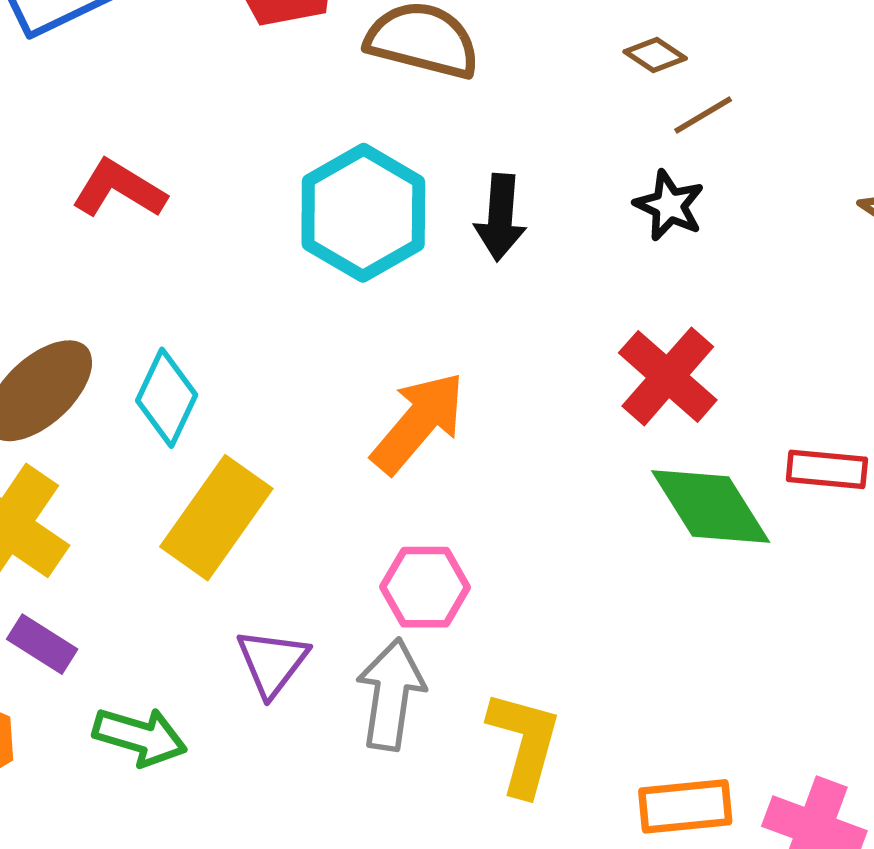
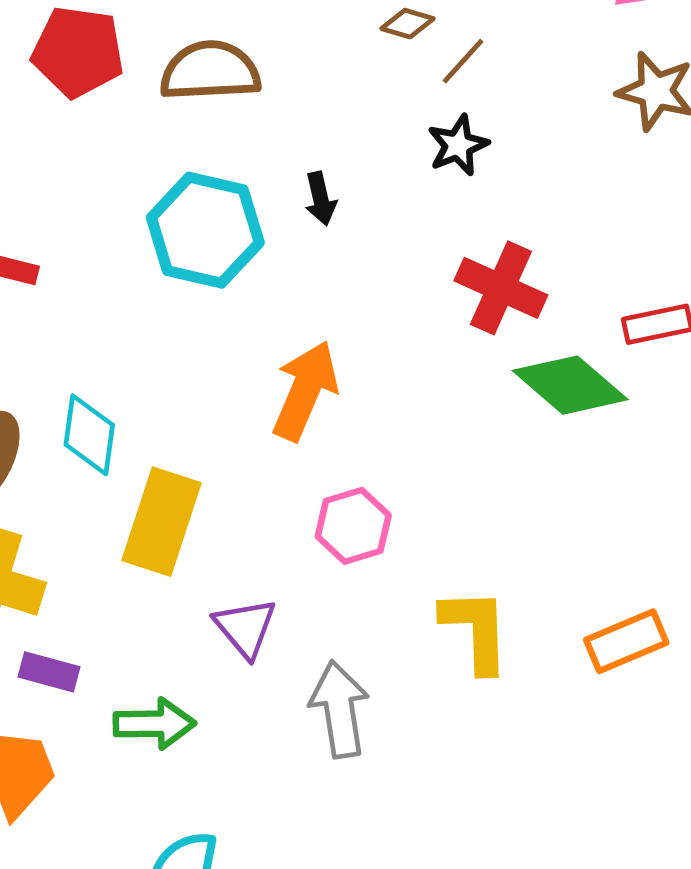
black star: (669, 206) -> (458, 145), turned -30
black arrow: (500, 217) -> (321, 199), size x0.7
gray arrow: (391, 694) -> (339, 709), moved

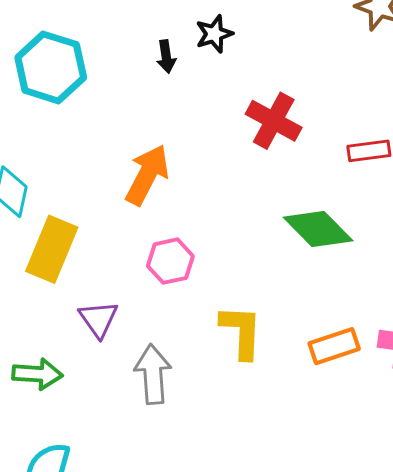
black star: (458, 145) -> (214, 34), moved
cyan hexagon: (205, 230) -> (51, 67), moved
green diamond: (570, 385) -> (318, 229), moved

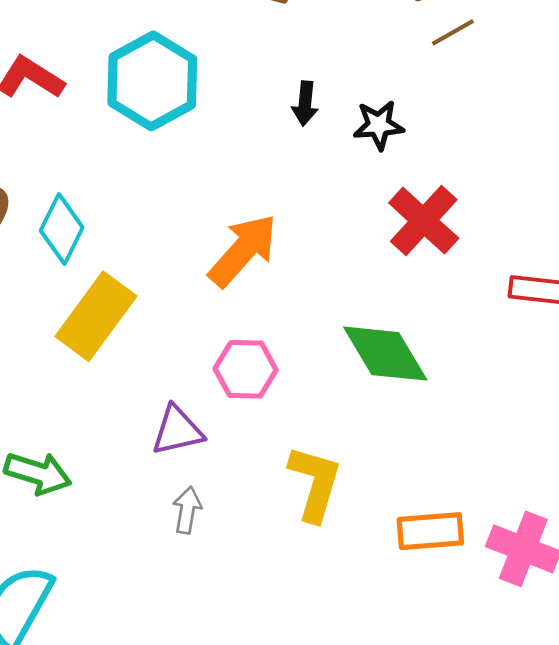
black star: (214, 34) -> (379, 125), moved
green diamond: (318, 229) -> (385, 354), moved
purple triangle: (99, 319) -> (177, 431), moved, turned 39
gray arrow: (153, 374) -> (187, 510), size x0.6

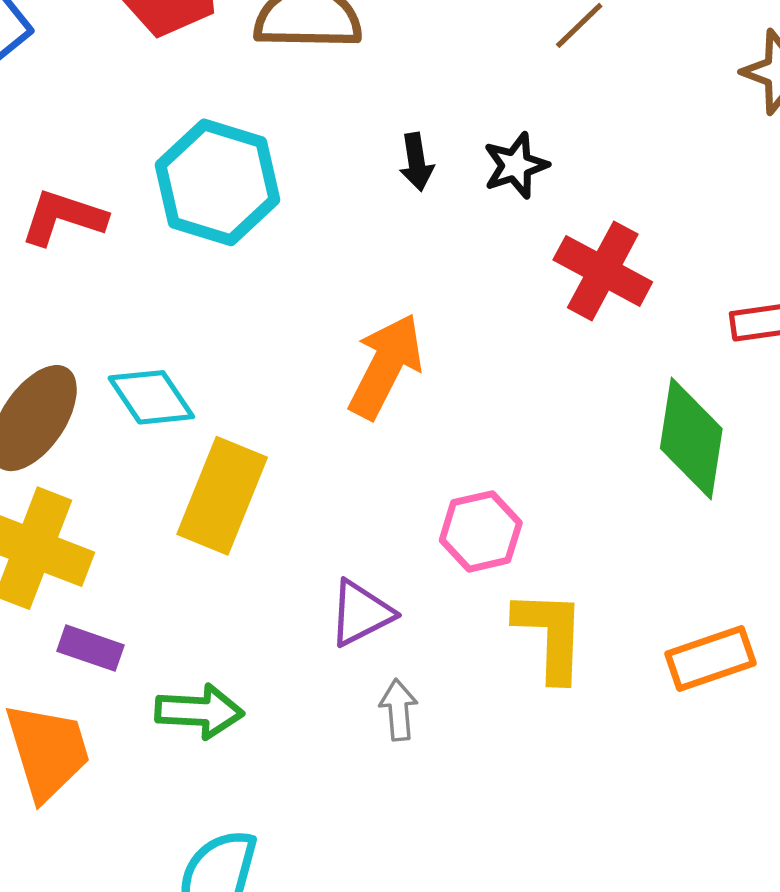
cyan diamond: (62, 229) -> (151, 397), turned -46
green diamond: (385, 354) -> (691, 439), moved, turned 54
pink hexagon: (246, 369) -> (481, 531), moved

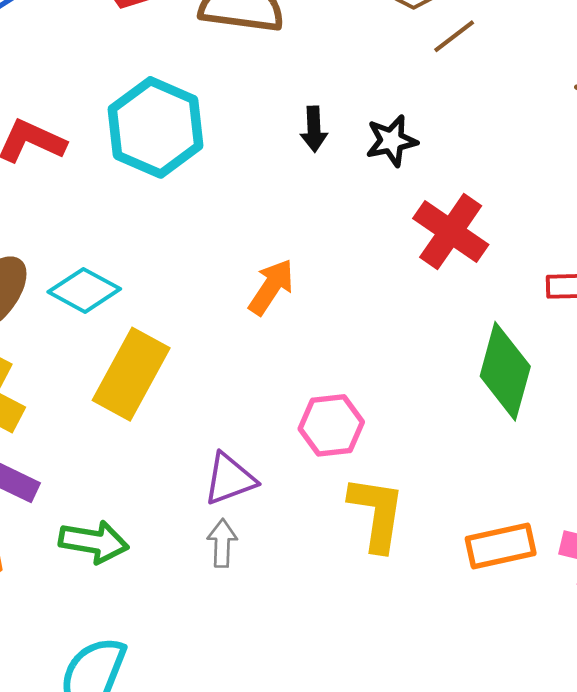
orange arrow: (386, 366) -> (271, 287), size x0.7
cyan diamond: (151, 397) -> (84, 290), turned -34
gray arrow: (399, 710) -> (222, 543), moved

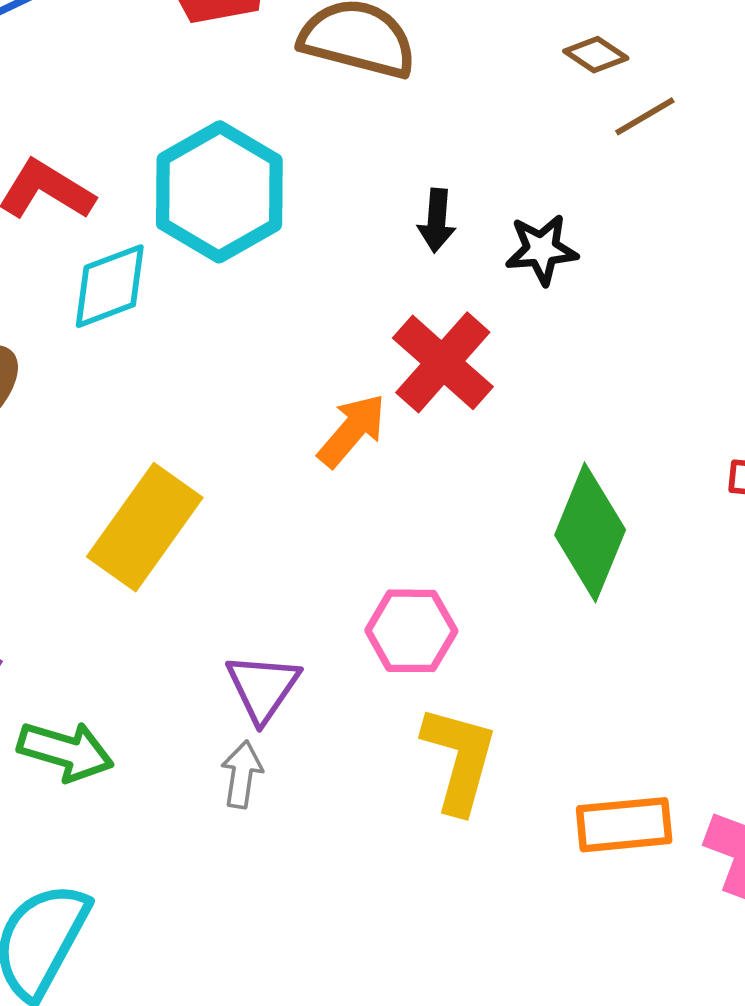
red cross: (451, 231) -> (443, 362), moved
cyan diamond: (84, 290) -> (110, 286), moved, turned -56
green diamond: (505, 371) -> (590, 532), moved
purple triangle: (230, 479) -> (263, 688), turned -42

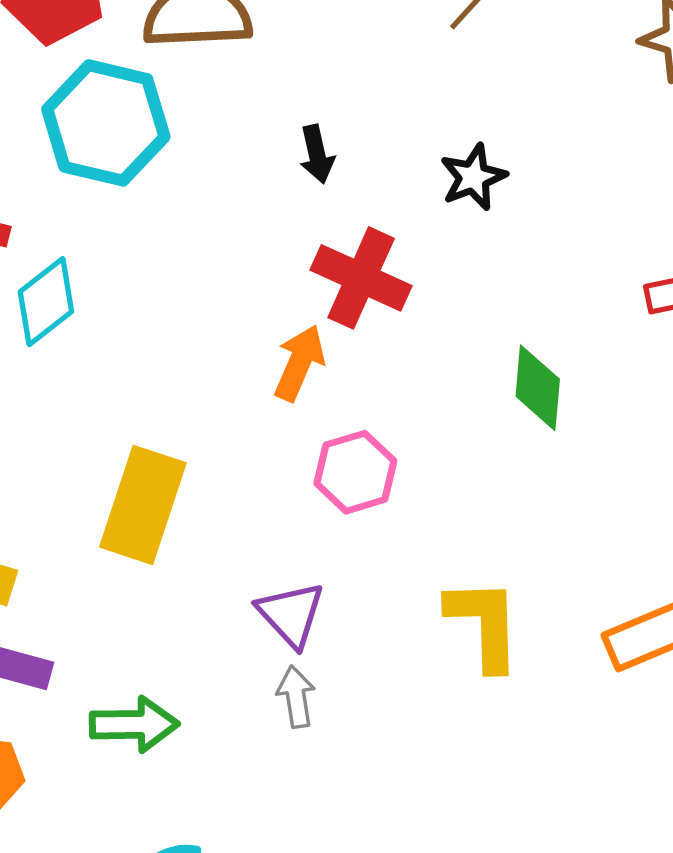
cyan hexagon: (219, 192) -> (106, 123), moved
black star: (542, 250) -> (473, 177), moved
green diamond: (590, 532) -> (538, 388), size x0.7
pink hexagon: (411, 631) -> (355, 472), moved

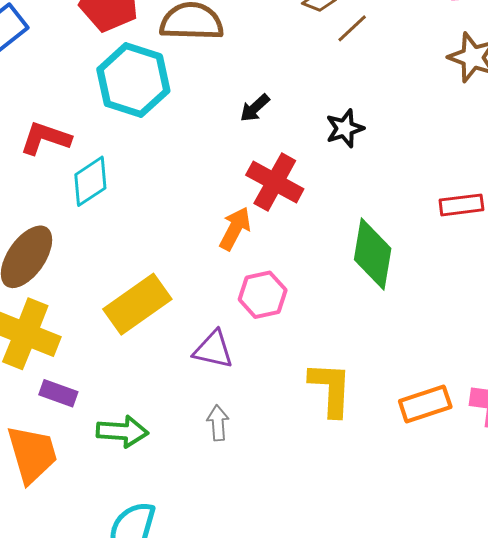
black arrow: (317, 154) -> (255, 108), turned 56
green diamond: (538, 388) -> (373, 254), size x1.4
yellow rectangle: (143, 505) -> (137, 304), turned 32
purple triangle: (291, 614) -> (213, 349), moved, turned -39

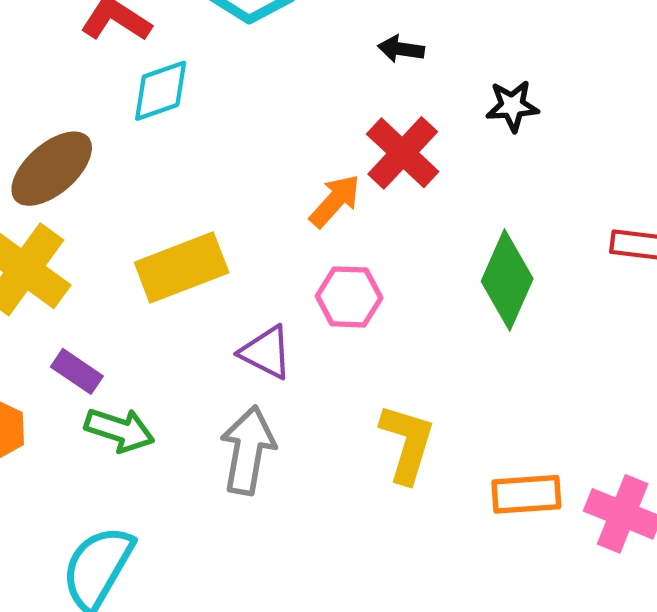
black arrow: (255, 108) -> (401, 49), turned 36
purple rectangle: (58, 393) -> (77, 371), moved
gray arrow: (218, 423) -> (248, 450), size x1.8

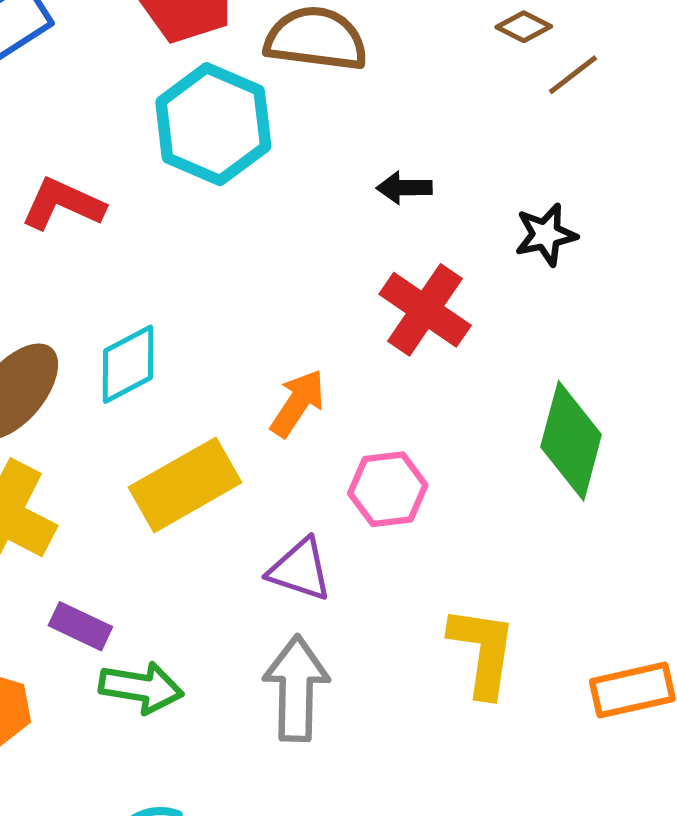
cyan diamond: (161, 91) -> (128, 364), moved
orange arrow: (335, 201) -> (298, 403), moved

